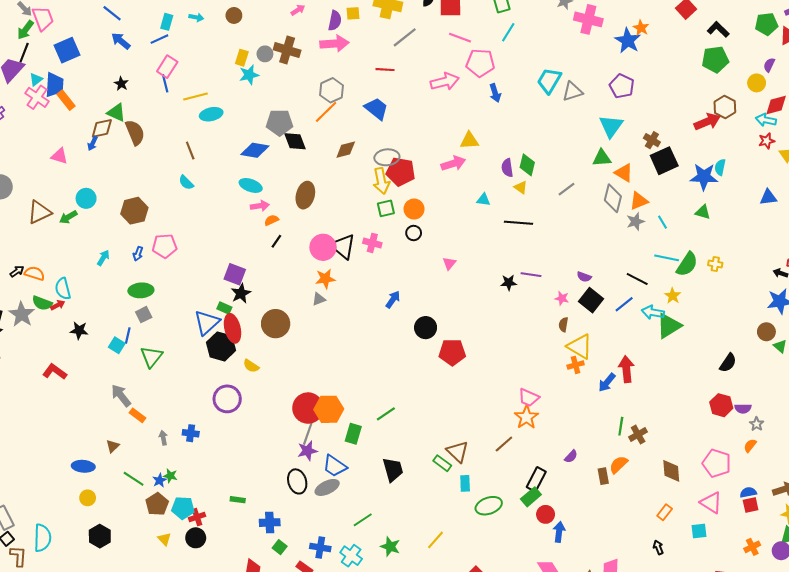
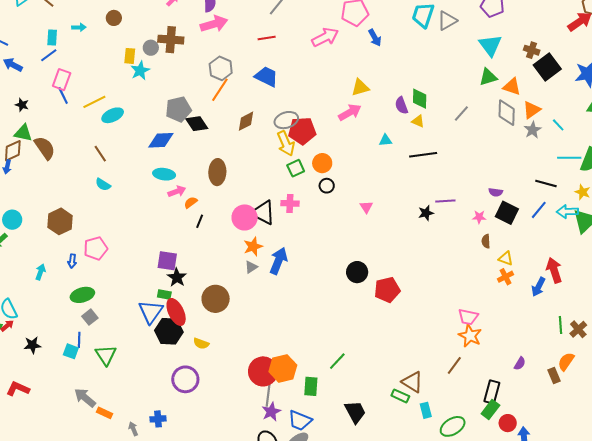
blue arrow: (393, 300) -> (279, 261), moved, size x1.5
yellow triangle: (580, 346) -> (506, 258), size x0.6

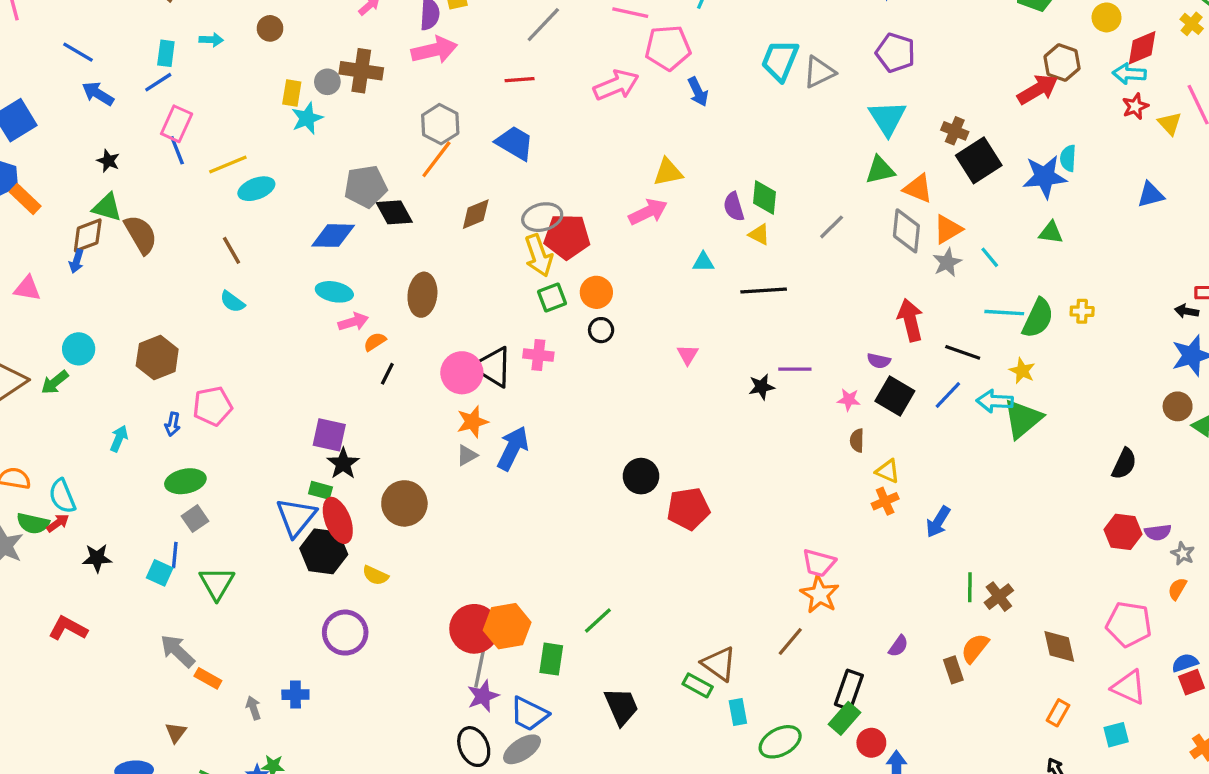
pink triangle: (366, 207) -> (688, 355), moved
red arrow: (554, 270) -> (910, 320), moved

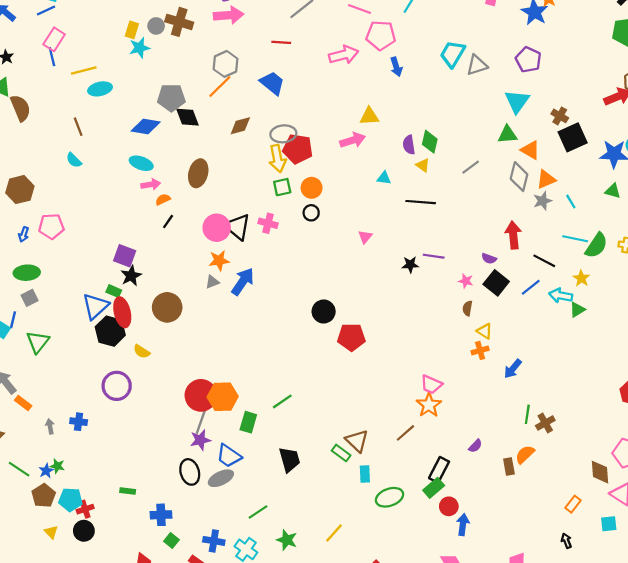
green triangle: (1023, 419) -> (577, 310), size x0.6
brown diamond: (1059, 646) -> (600, 472), moved

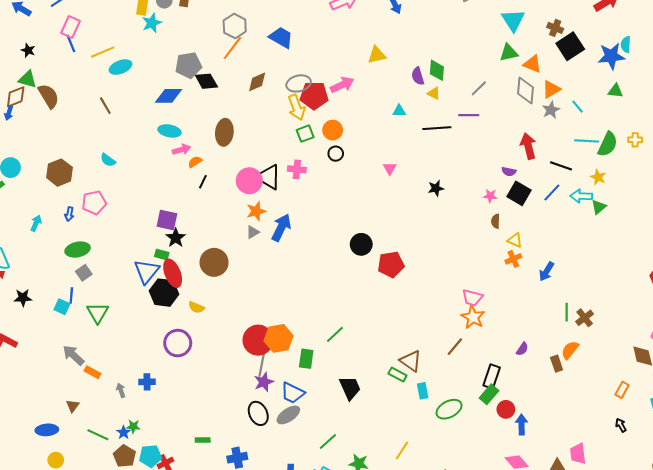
pink arrow: (353, 140) -> (342, 85), moved
cyan semicircle: (74, 160) -> (108, 160), moved
purple line: (434, 256) -> (469, 115), moved

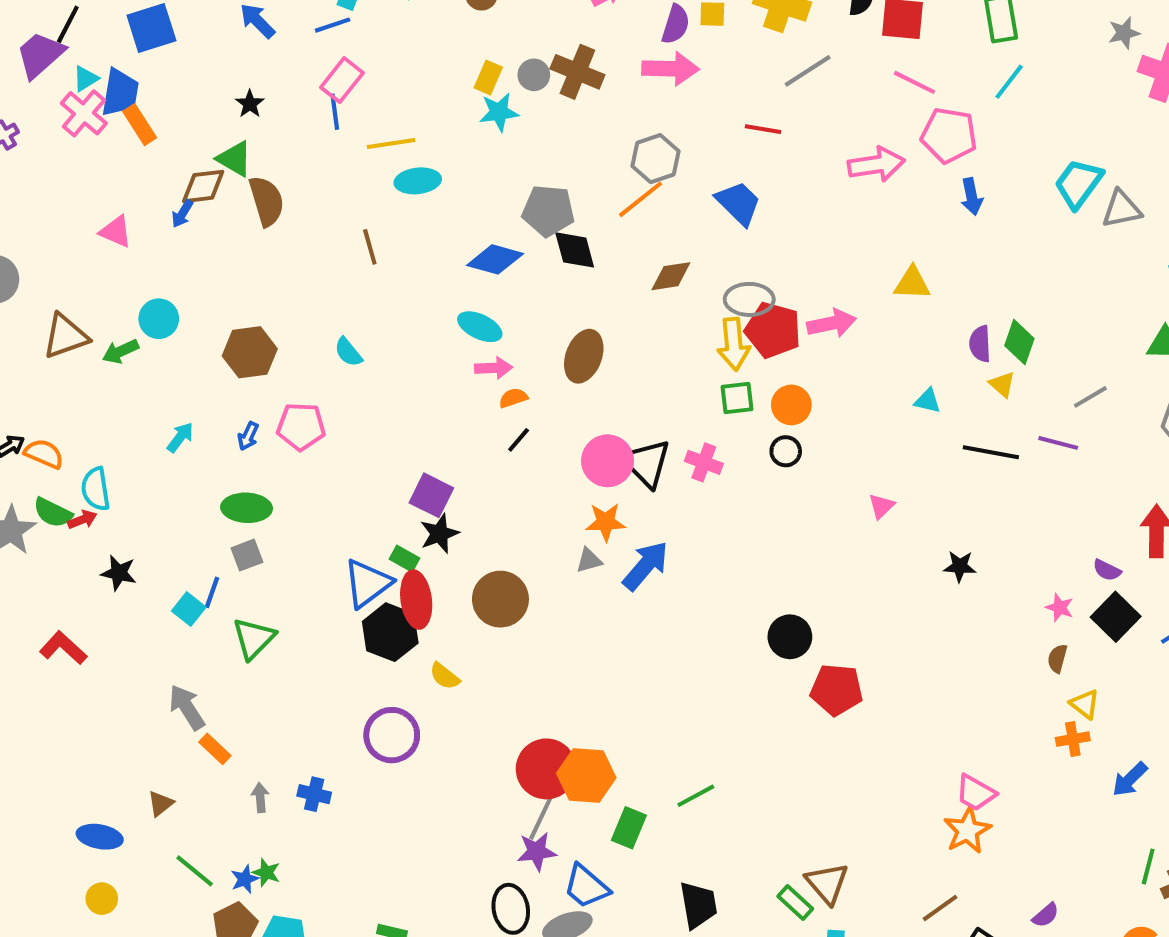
brown line: (455, 347) -> (940, 908), moved

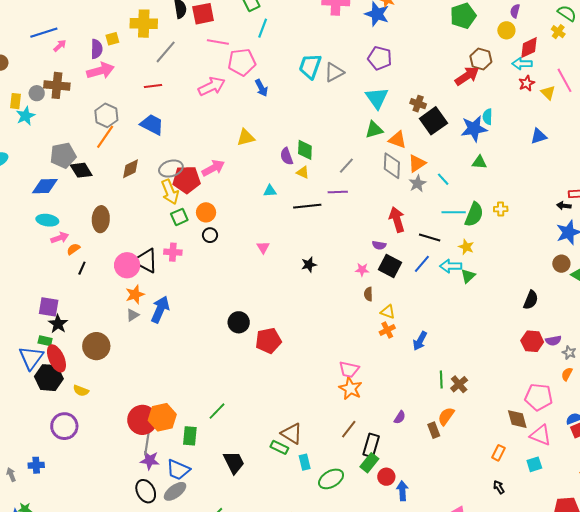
purple star: (537, 852) -> (150, 460), turned 30

